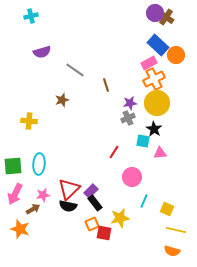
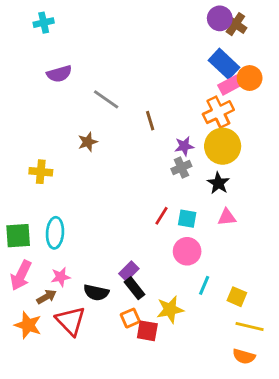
pink rectangle: (149, 63) -> (230, 85), moved
cyan square: (143, 141) -> (187, 219), moved
red triangle: (69, 189) -> (71, 321), moved, turned -30

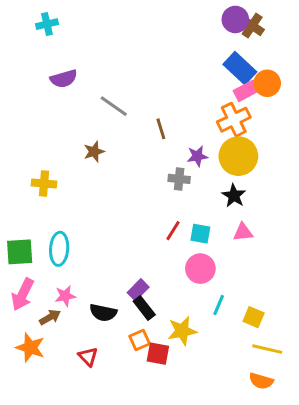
gray cross: (181, 167) -> (179, 179), moved, turned 30
red triangle: (71, 321) -> (88, 357), moved, size x0.6

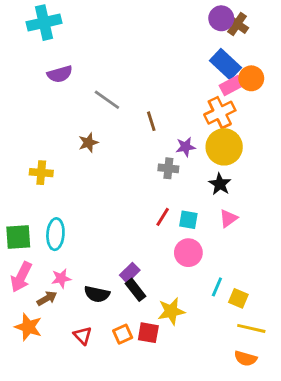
cyan cross: (47, 24) -> (44, 23), size x1.6
pink triangle: (243, 232) -> (228, 218), turned -30
cyan line: (219, 305) -> (217, 287), moved
orange square: (140, 340) -> (123, 334), moved

